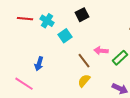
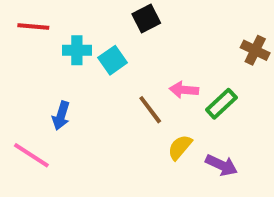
cyan cross: (47, 21) -> (77, 50), moved, turned -32
yellow semicircle: (84, 81) -> (180, 147), moved

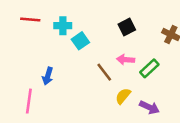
black square: (146, 19) -> (127, 27), moved
cyan cross: (77, 50) -> (63, 26), moved
pink line: (31, 155) -> (29, 101), turned 65

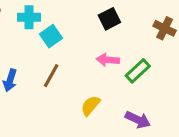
brown line: (104, 72) -> (51, 76), moved, turned 66
yellow semicircle: (123, 96) -> (90, 106), moved

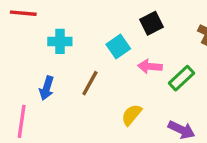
cyan cross: (29, 17) -> (60, 41), moved
cyan square: (51, 36) -> (118, 46), moved

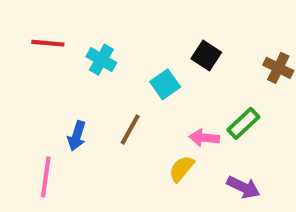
black square: (152, 23) -> (206, 56), turned -30
cyan cross: (60, 41) -> (101, 60), moved, turned 30
pink arrow: (150, 66) -> (204, 138), moved

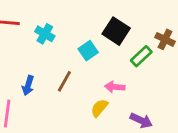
black square: (206, 56) -> (116, 31), size x1.4
green rectangle: (243, 123) -> (141, 56), moved

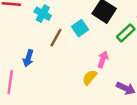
brown line: (64, 81) -> (56, 38), moved
pink arrow: (115, 87) -> (103, 59), turned 105

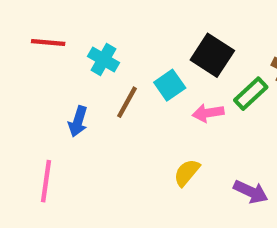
blue arrow: (28, 58) -> (78, 121), moved
pink arrow: (103, 59) -> (208, 113), moved, turned -119

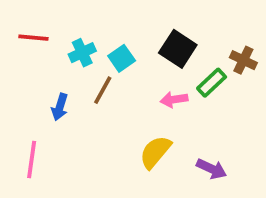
cyan cross: (104, 60) -> (82, 53), turned 35
cyan square: (170, 85) -> (122, 58), moved
yellow semicircle: (187, 173) -> (155, 152), size x1.4

